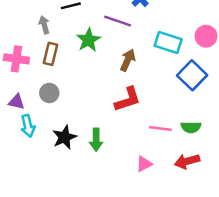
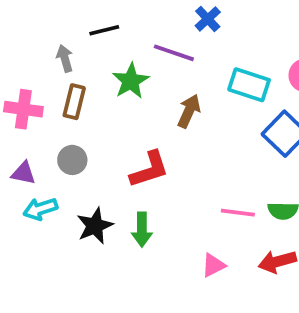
red L-shape: (128, 99) -> (149, 169), moved
cyan arrow: (28, 126) -> (40, 209), turned 85

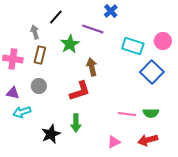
black line: (104, 30) -> (56, 17), turned -35
brown arrow: (189, 111) -> (92, 67), moved, turned -36
black star: (95, 226) -> (51, 134), moved

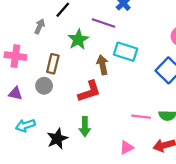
gray arrow: (35, 32) -> (40, 26), turned 40
cyan rectangle: (133, 46) -> (126, 52), moved
brown rectangle: (40, 55) -> (53, 64), moved
cyan arrow: (22, 112) -> (25, 125), moved

